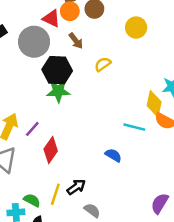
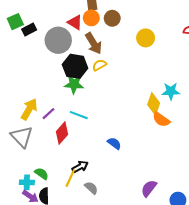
brown arrow: (76, 41) -> (94, 43), size x1.5
yellow semicircle: (103, 64) -> (99, 65), moved
cyan line: (134, 127) -> (79, 115), moved
yellow line: (55, 194) -> (70, 178), moved

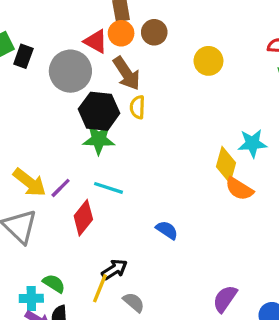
black rectangle: (29, 29) -> (23, 56), turned -40
yellow semicircle: (99, 65) -> (137, 107), turned -56
yellow arrow: (29, 109) -> (30, 182), turned 100

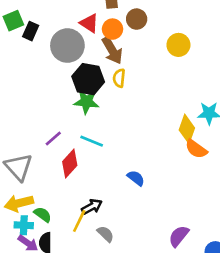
orange circle: (121, 33) -> (112, 29), moved
yellow arrow: (30, 182) -> (19, 203), moved, turned 124

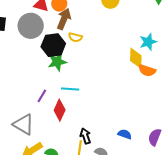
brown arrow: (112, 50) -> (64, 19), turned -110
yellow semicircle: (119, 78) -> (75, 37), turned -64
blue semicircle: (136, 178) -> (125, 134), moved
black arrow: (92, 207) -> (85, 136), turned -63

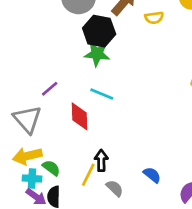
yellow semicircle: (75, 37) -> (154, 18), moved, turned -40
purple line: (42, 96) -> (50, 89), moved
red diamond: (60, 110) -> (79, 116), turned -45

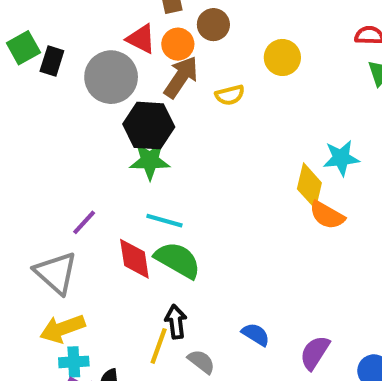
green semicircle: (51, 168) -> (178, 260), moved, size x1.6

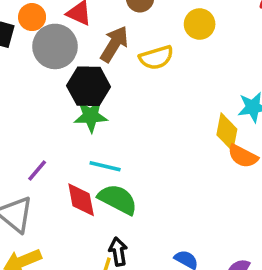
orange circle: (178, 44) -> (32, 17), moved
yellow semicircle: (230, 95) -> (156, 58), size x1.4

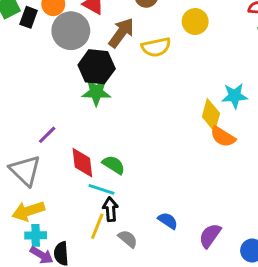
cyan line: (105, 166) -> (101, 189), moved
green semicircle: (118, 199) -> (114, 165), size x0.7

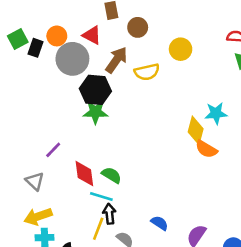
gray triangle: (25, 171) -> (35, 181), size x0.7

